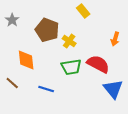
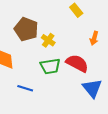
yellow rectangle: (83, 11) -> (76, 10), moved

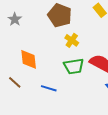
brown pentagon: (26, 29) -> (60, 15), moved

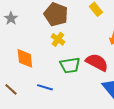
yellow cross: (72, 40) -> (58, 39), moved
brown line: (15, 82) -> (11, 89), moved

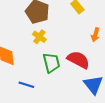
green trapezoid: (70, 65) -> (51, 63), turned -95

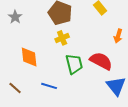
yellow cross: (39, 37) -> (62, 38), turned 32

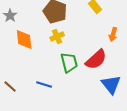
orange diamond: (29, 57) -> (24, 40), moved
red semicircle: (101, 61) -> (96, 60), turned 110

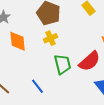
blue line: (44, 85) -> (38, 86), turned 35

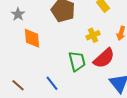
yellow cross: (51, 38) -> (93, 35), moved

